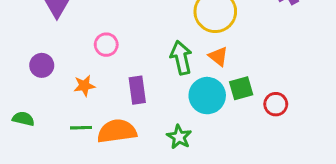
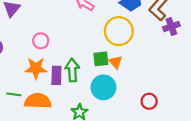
green arrow: (181, 58) -> (72, 70), moved
orange star: (84, 86) -> (36, 68), moved, size x1.5
green square: (241, 88) -> (101, 59), moved

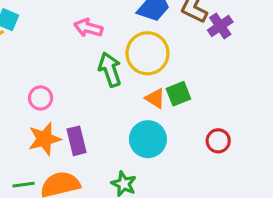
green square: (101, 59) -> (178, 94), moved
green arrow: (72, 70) -> (110, 70), moved

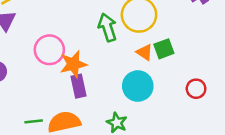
pink circle: (41, 98) -> (49, 50), size x1.5
orange star: (44, 139) -> (73, 64), moved

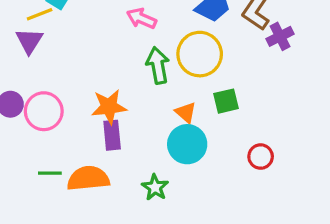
pink circle: (49, 50) -> (44, 111), moved
orange triangle: (145, 52) -> (186, 112), moved

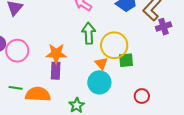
yellow circle: (200, 54) -> (114, 45), moved

